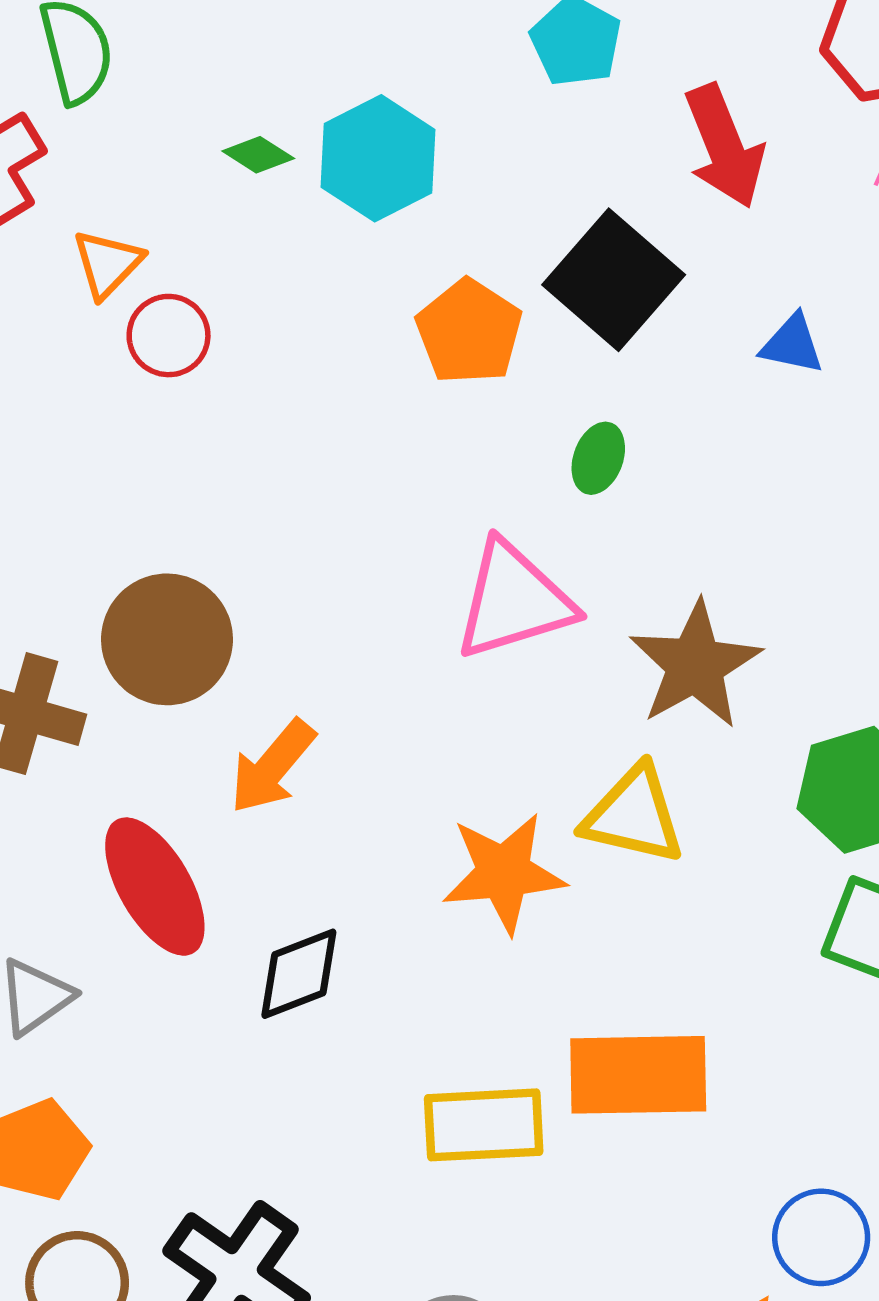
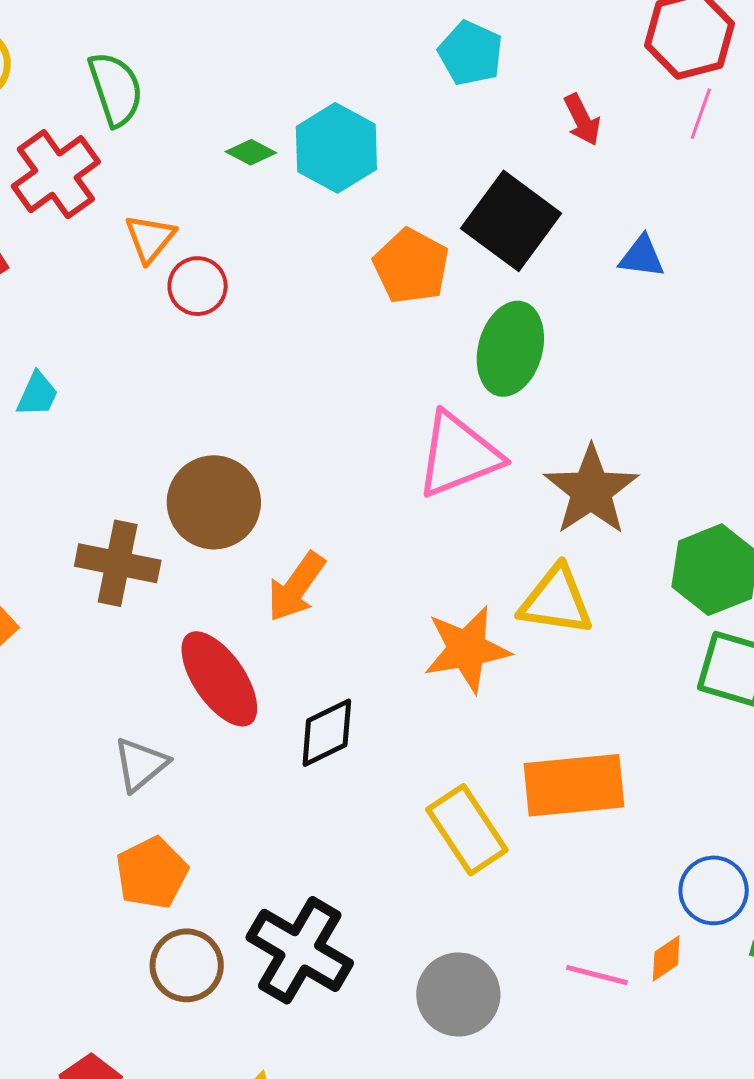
red arrow: (724, 146) -> (582, 120), size x0.6
green ellipse: (598, 458) -> (510, 349), size x1.8
yellow rectangle: (484, 1125) -> (467, 830), turned 64

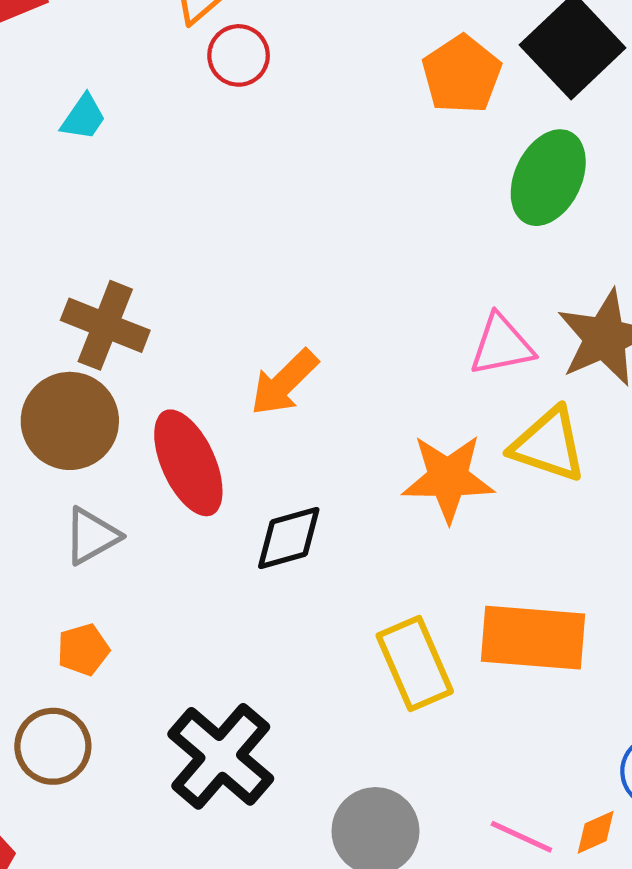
cyan trapezoid: (37, 394) -> (83, 117), moved
pink triangle: (458, 455) -> (502, 345), moved, size x0.7
brown circle: (214, 502) -> (70, 421), moved
orange pentagon: (152, 873) -> (83, 650), size x0.7
brown circle: (187, 965) -> (53, 746), moved

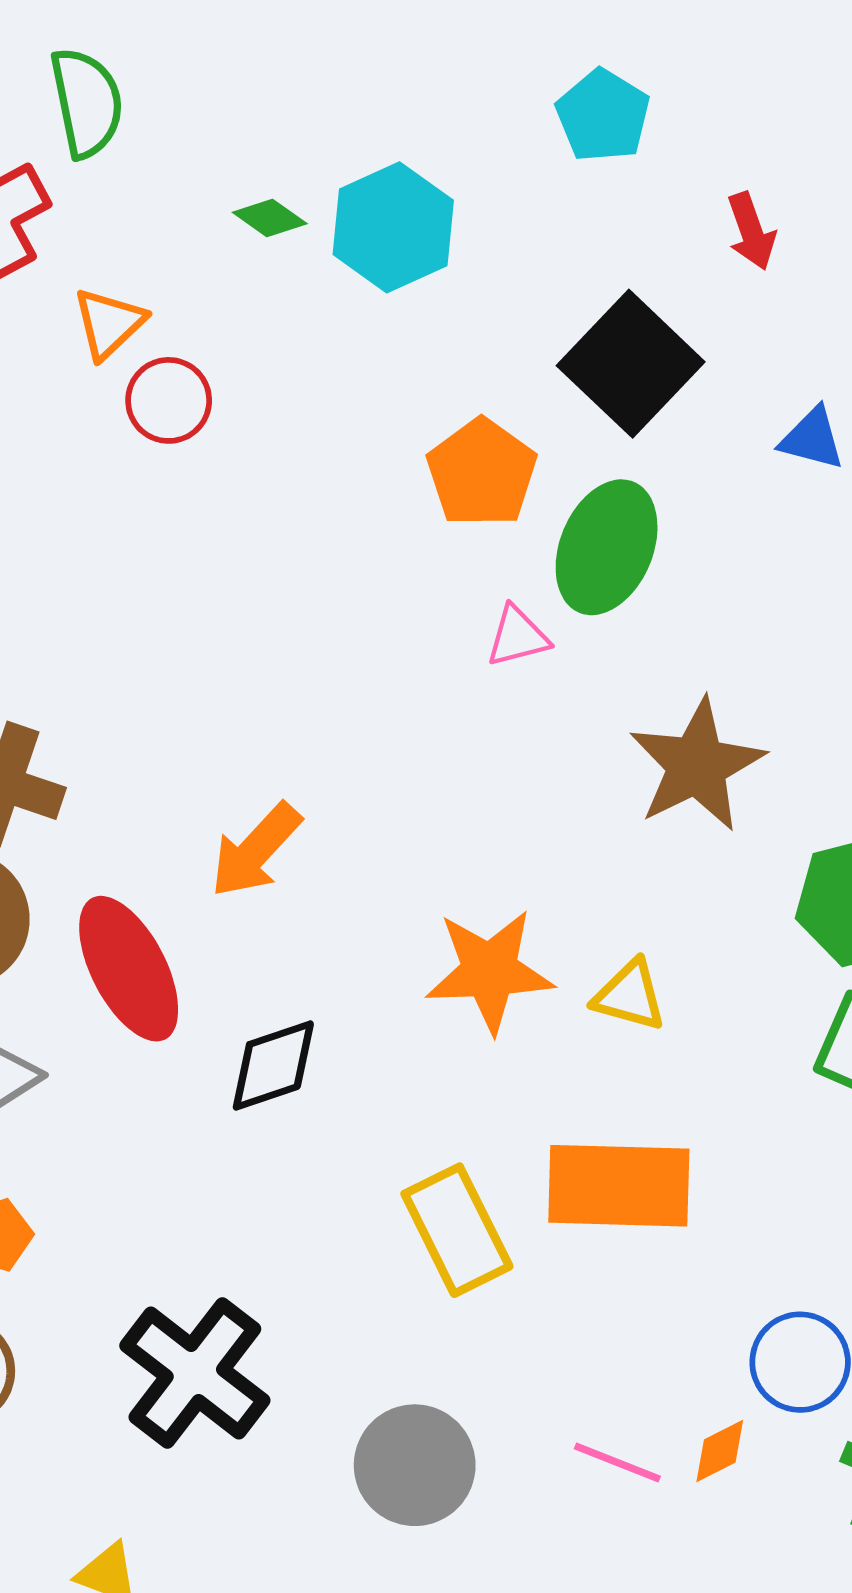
orange pentagon: (462, 74) -> (482, 473), moved
pink triangle: (502, 345) -> (518, 636), moved, size x0.7
yellow triangle: (549, 445) -> (630, 995), moved, size x0.7

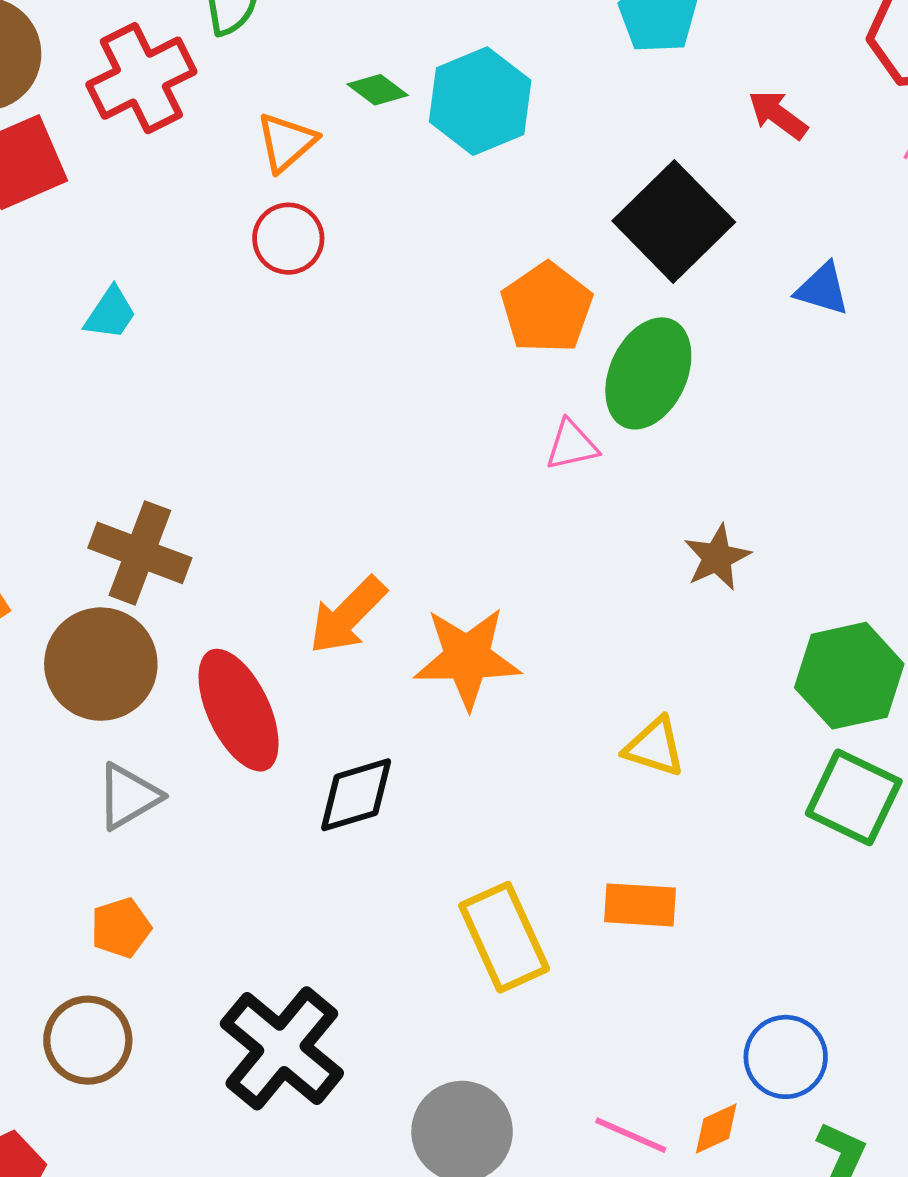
red arrow: (751, 231) -> (778, 115), turned 144
orange triangle: (109, 323) -> (286, 142), moved
brown star: (697, 765) -> (717, 557), size x0.6
orange star: (490, 971) -> (467, 658), moved
orange rectangle: (619, 1186) -> (640, 905), size x0.6

